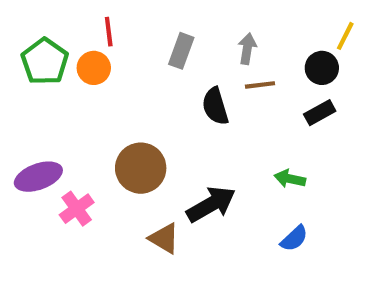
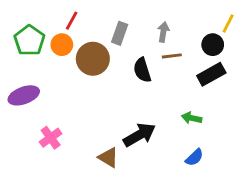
red line: (109, 32) -> (72, 21), turned 36
black rectangle: (320, 113) -> (211, 74), size x1.4
brown circle: (141, 168) -> (93, 59), moved
purple ellipse: (38, 177) -> (24, 95), moved

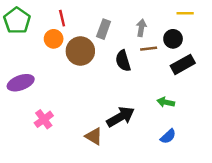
red line: (72, 21) -> (62, 18), turned -42
yellow line: (228, 23) -> (185, 13), moved, turned 63
green pentagon: (29, 40) -> (17, 21), moved
black circle: (213, 45) -> (173, 39), moved

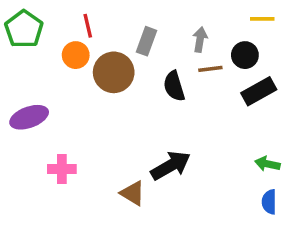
green arrow: (166, 102) -> (267, 164), moved
pink cross: (44, 119) -> (62, 169), turned 36
blue semicircle: (168, 136) -> (269, 202), moved, turned 133

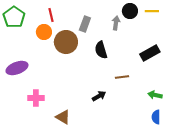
black circle: (245, 55) -> (130, 11), moved
brown line: (210, 69) -> (122, 77), moved
black arrow: (171, 166) -> (99, 96), size x0.6
brown triangle: (133, 193) -> (63, 117), moved

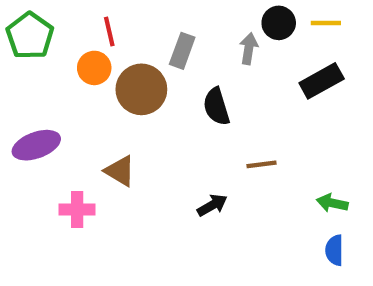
black rectangle: (150, 53) -> (322, 81), moved
brown triangle: (63, 117) -> (120, 171), moved

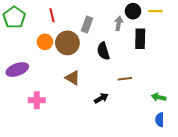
orange circle: (94, 68) -> (45, 42), moved
black rectangle: (322, 81) -> (140, 39), moved, turned -60
brown triangle: (120, 171) -> (73, 78), moved

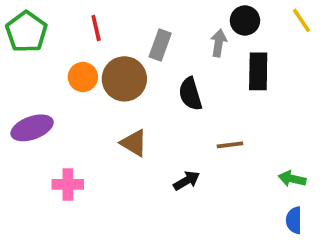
yellow line: (156, 11) -> (301, 20), moved, turned 56

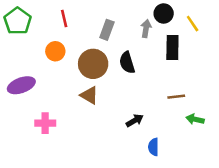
yellow line: (301, 20) -> (193, 24), moved
brown circle: (124, 79) -> (93, 64), moved
brown line: (230, 145) -> (176, 97), moved
black arrow: (187, 181) -> (135, 121), moved
blue semicircle: (294, 220) -> (154, 147), moved

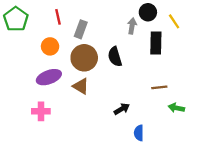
gray rectangle: (107, 30) -> (81, 29), moved
purple ellipse: (21, 85) -> (49, 77), moved

